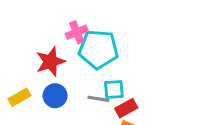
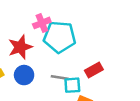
cyan square: (114, 90) -> (72, 85), moved
red rectangle: (126, 108) -> (94, 70), moved

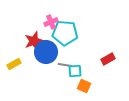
red rectangle: (94, 70) -> (108, 59), moved
blue circle: (24, 75) -> (46, 52), moved, size x1.5

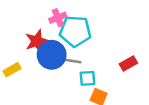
gray line: (65, 65) -> (73, 61), moved

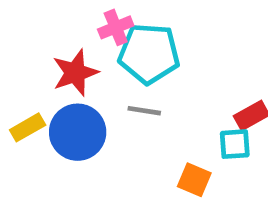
blue circle: (52, 55) -> (78, 132), moved
cyan square: (88, 78) -> (235, 144), moved

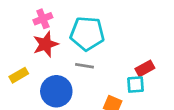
pink cross: (116, 27) -> (43, 19), moved
blue circle: (78, 132) -> (56, 91), moved

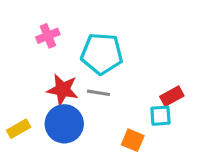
red star: (46, 44) -> (63, 90), moved, turned 30
yellow rectangle: (19, 75) -> (19, 129), moved

